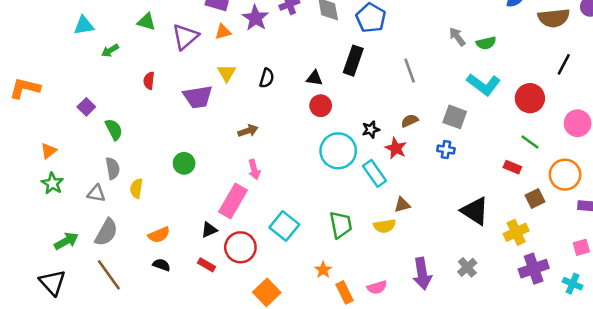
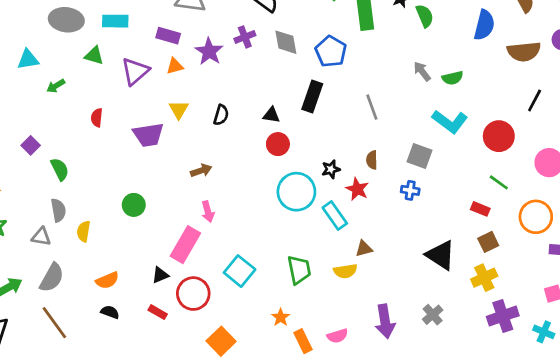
brown semicircle: (410, 121) -> (372, 160), turned -66
brown square: (535, 198) -> (488, 242), moved

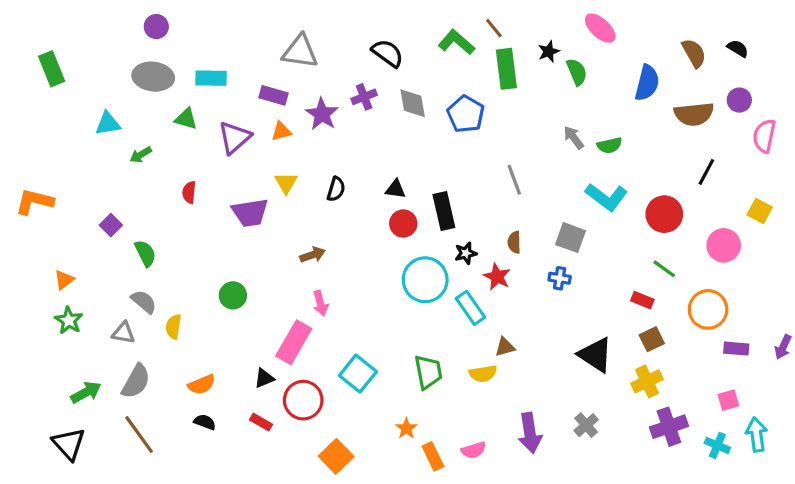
black rectangle: (312, 96) -> (444, 211), moved, turned -32
gray semicircle: (58, 210) -> (144, 302), turned -40

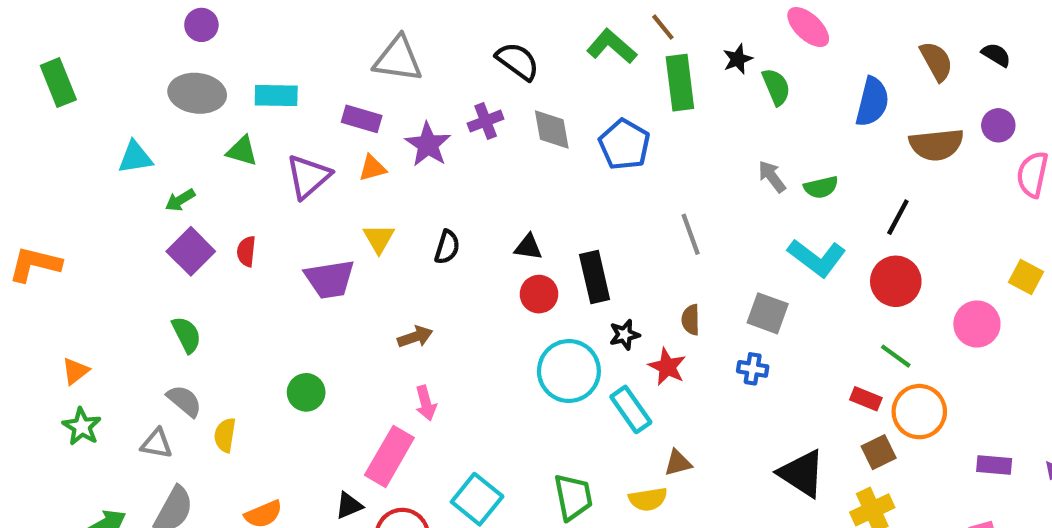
black line: (706, 172) -> (898, 217), moved
purple square: (111, 225) -> (191, 251), moved, size x1.5
orange circle: (708, 309) -> (919, 412), moved

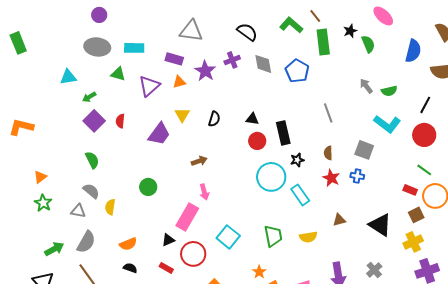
green rectangle: (58, 83) -> (18, 43), moved
purple trapezoid: (330, 279) -> (159, 134), turned -45
red star: (667, 367) -> (331, 178), moved
brown triangle: (678, 463) -> (339, 220), moved

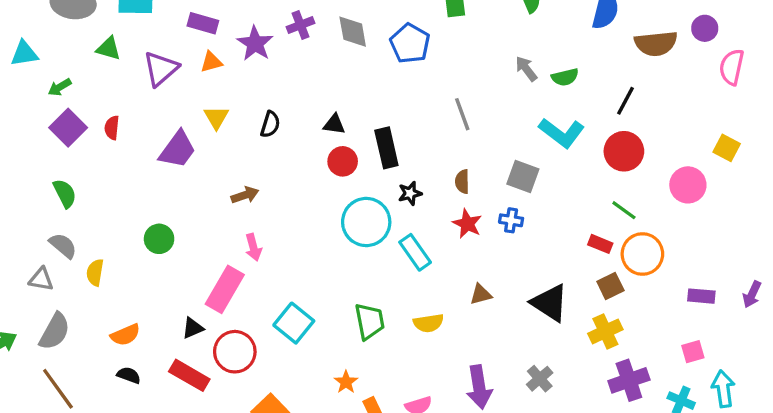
red rectangle: (166, 268) -> (189, 375), size x1.6

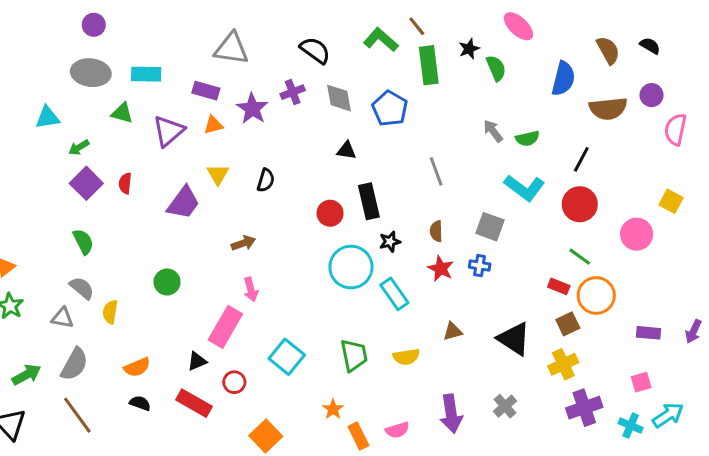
black triangle: (334, 124) -> (346, 150), moved
red circle: (235, 352) -> (234, 382), size x0.6
cyan arrow: (723, 389) -> (668, 415), turned 64

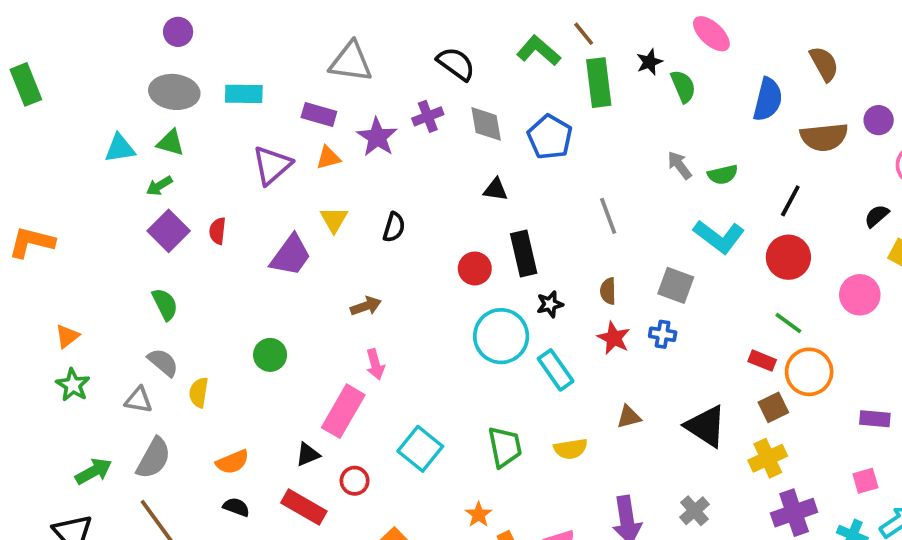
black semicircle: (650, 46) -> (877, 216), moved, turned -72
green triangle: (122, 113) -> (171, 143), moved

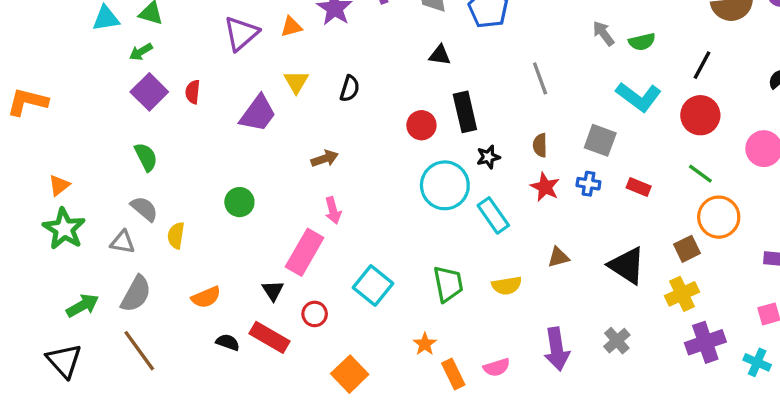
red rectangle: (762, 361) -> (639, 187), moved
green star: (73, 385) -> (64, 229), size x1.4
black triangle: (308, 454) -> (273, 291), turned -40
black semicircle: (236, 507) -> (228, 342), moved

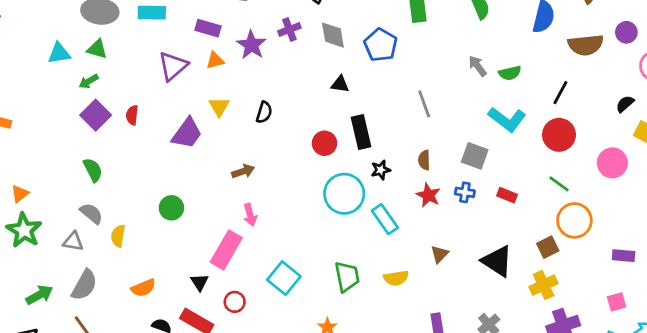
brown triangle: (558, 257) -> (440, 254), turned -30

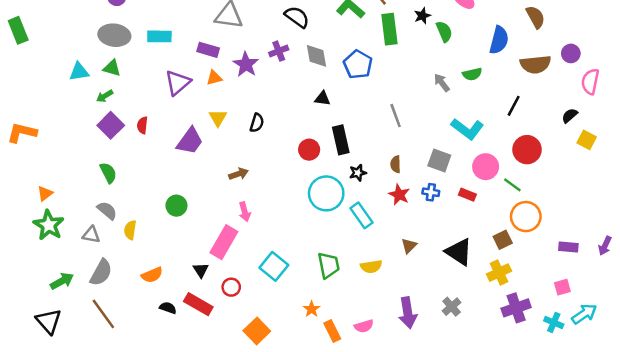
green semicircle: (510, 73) -> (472, 74), moved
red circle: (559, 135) -> (527, 150), moved
pink circle: (612, 163) -> (486, 167), moved

